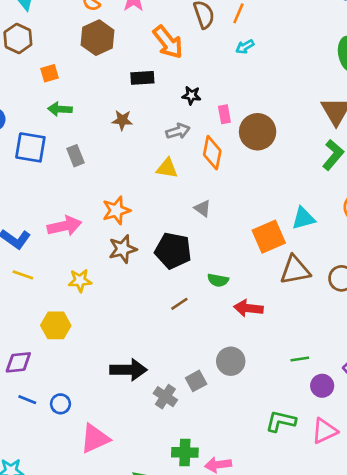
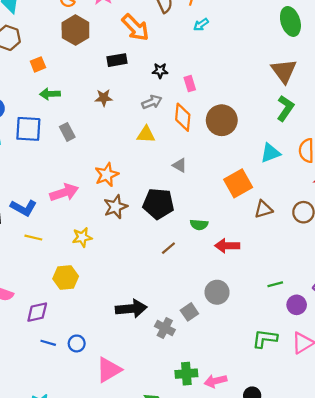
brown circle: (258, 132) -> (222, 120), moved
cyan triangle: (303, 218) -> (270, 153), moved
brown triangle: (295, 270) -> (263, 209), size x0.7

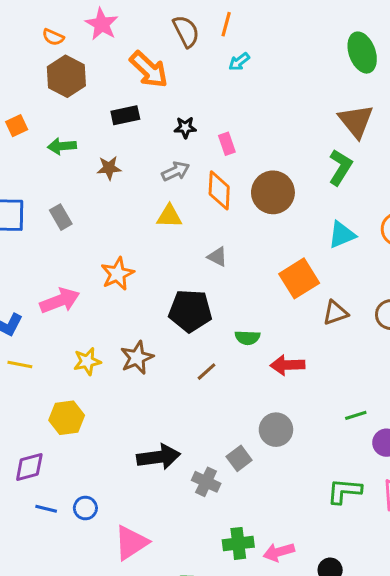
green arrow: (50, 94) -> (62, 146), moved
green L-shape: (285, 108) -> (340, 167), moved
brown star: (115, 207) -> (137, 358), moved

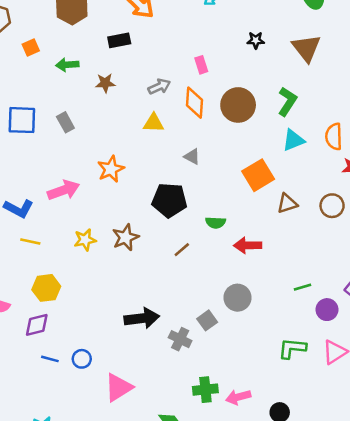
black star: (185, 127) -> (256, 40), moved
green L-shape: (340, 167) -> (287, 101), moved
yellow hexagon: (67, 418) -> (46, 288), moved

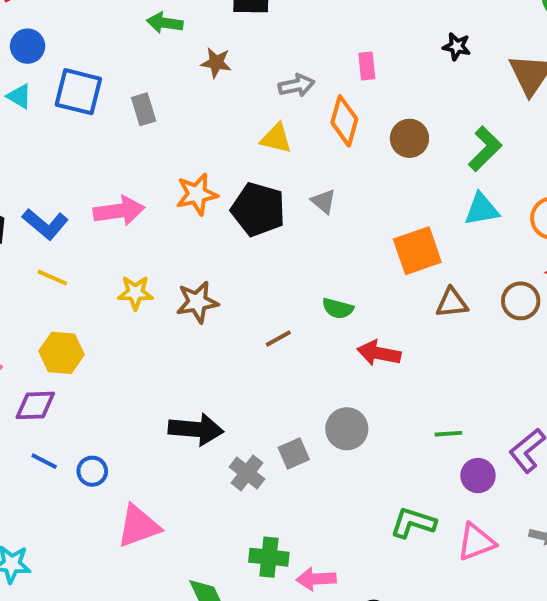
brown circle: (238, 105) -> (409, 138), size x0.7
black pentagon: (169, 200) -> (258, 209), moved
brown circle: (332, 206) -> (521, 301), moved

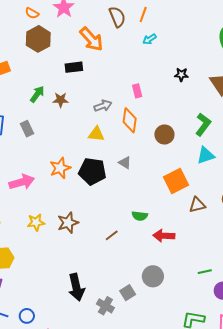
green arrow: (165, 23) -> (37, 94), moved, turned 126
brown circle: (409, 138) -> (164, 134), moved
black arrow: (196, 429) -> (76, 287), turned 80

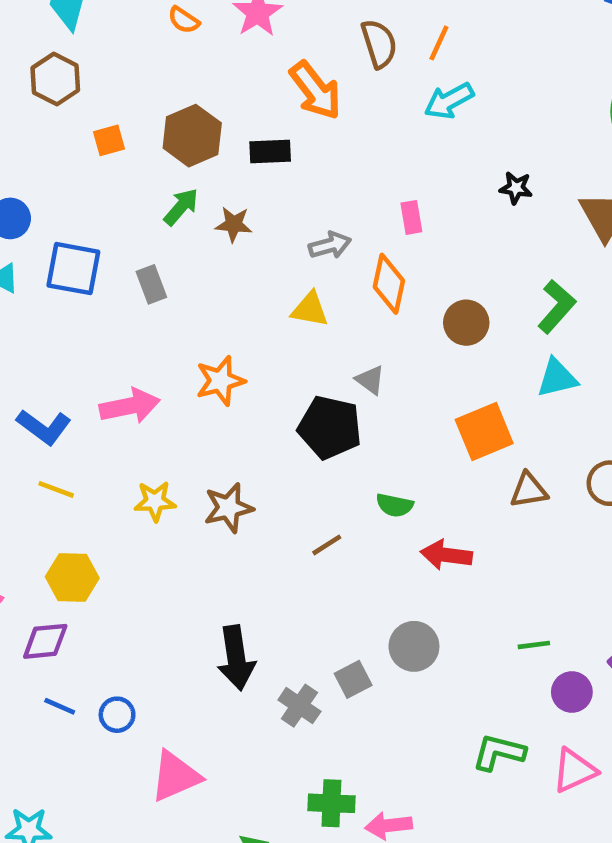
brown hexagon: (38, 39) -> (192, 136), moved
cyan arrow: (149, 39) -> (449, 101), size x1.5
black pentagon: (92, 171) -> (330, 427), moved

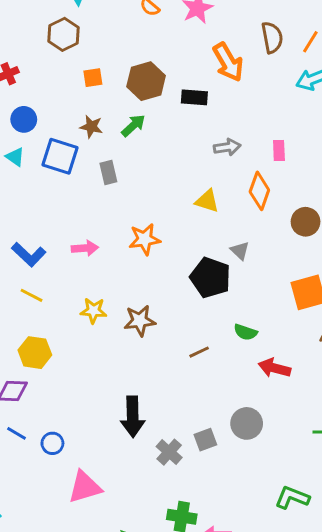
brown star: (234, 224) -> (91, 127), moved
gray arrow: (330, 245) -> (227, 147), moved
pink arrow: (130, 406) -> (85, 248), size x0.7

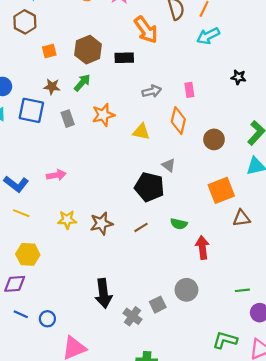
orange star: (145, 239) -> (103, 115), moved
brown line: (199, 352) -> (141, 227), moved
red arrow: (274, 368) -> (202, 248), turned 75

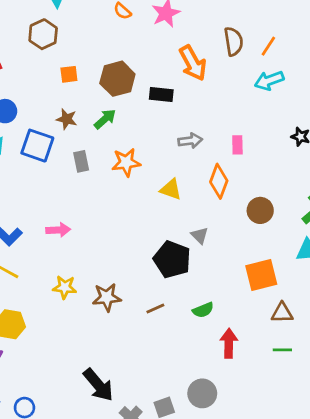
green semicircle: (179, 224) -> (203, 310), turned -42
green line: (242, 290) -> (282, 350), moved
black arrow: (103, 293) -> (98, 385), turned -40

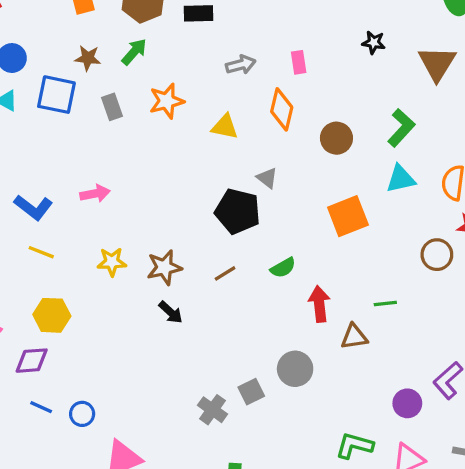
brown triangle: (282, 313) -> (354, 337), moved
black arrow: (98, 385) -> (171, 312), moved, size x0.6

